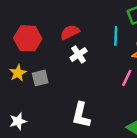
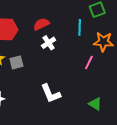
white L-shape: (81, 115) -> (51, 94), turned -35

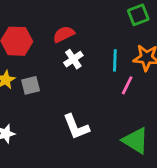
cyan line: (80, 27) -> (115, 60), moved
green triangle: (95, 104) -> (135, 141), size x1.5

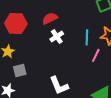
gray square: (31, 85) -> (20, 70), moved

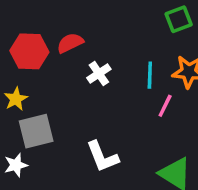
red semicircle: (50, 18) -> (70, 43), moved
gray square: (20, 70) -> (36, 131), size x1.5

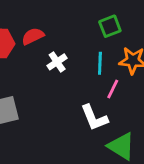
green square: (179, 19) -> (110, 26), moved
white L-shape: (102, 157) -> (94, 118), moved

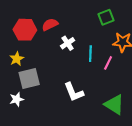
cyan line: (100, 63) -> (90, 54), moved
white L-shape: (94, 118) -> (74, 92), moved

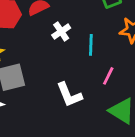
pink line: (108, 63) -> (108, 76), moved

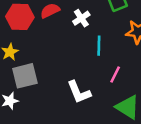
white cross: (61, 31) -> (81, 18), moved

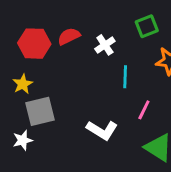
white L-shape: (79, 92) -> (102, 130), turned -36

